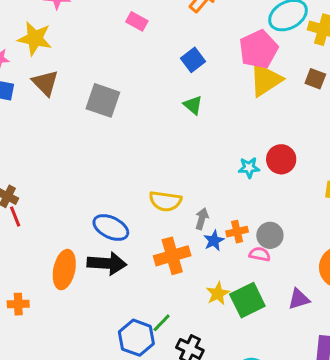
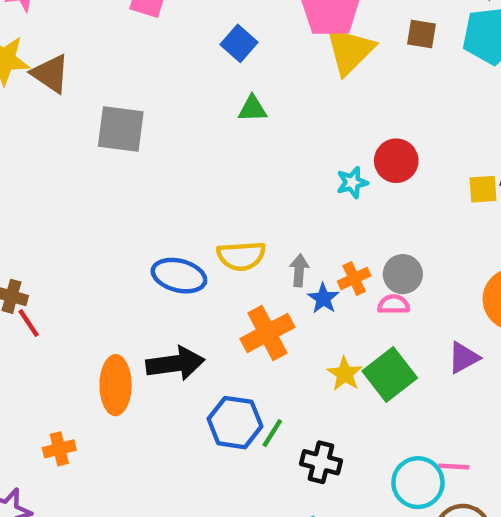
brown triangle: (45, 83) -> (50, 74), moved
green triangle: (193, 105) -> (252, 109), turned -30
blue ellipse: (111, 228) -> (179, 276), moved
blue hexagon: (136, 338) -> (235, 423), moved

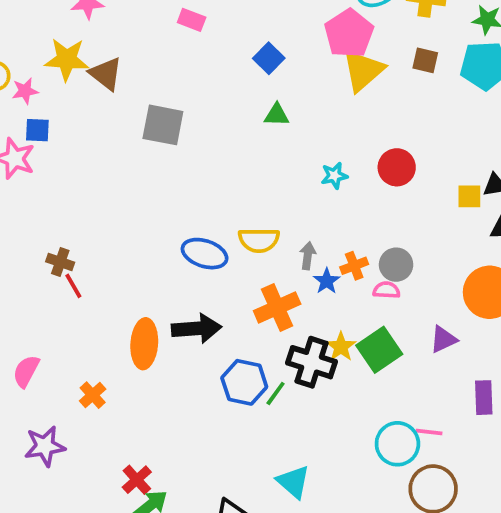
cyan star: (352, 182) -> (334, 176), moved
orange cross: (59, 449) -> (93, 395), turned -32
black cross: (321, 462) -> (311, 362), moved, size x1.4

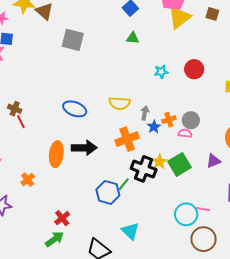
blue ellipse: (205, 254) -> (75, 109), moved
blue hexagon: (244, 382) -> (108, 192), moved
red cross: (137, 480) -> (62, 218), moved

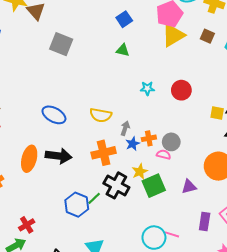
yellow star: (159, 162) -> (140, 172), moved

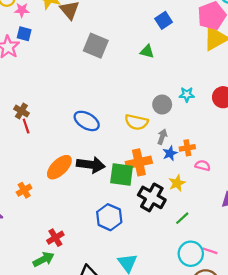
green triangle: (123, 50) -> (147, 51), moved
gray circle: (171, 142) -> (162, 105), moved
orange ellipse: (29, 159) -> (59, 167), turned 30
green square: (154, 186) -> (122, 174), moved, turned 30
green line: (94, 198) -> (182, 218), moved

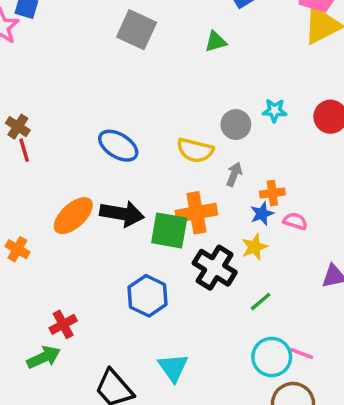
green triangle: (147, 51) -> (216, 42), turned -32
blue star: (170, 153) -> (262, 214), moved
orange cross: (24, 190) -> (17, 249), turned -32

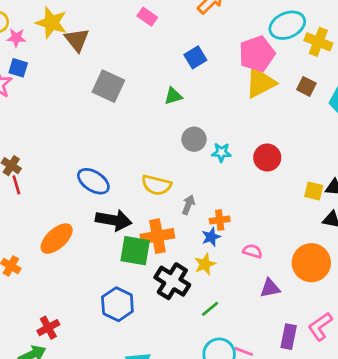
gray circle: (236, 125) -> (194, 139), moved
black arrow: (122, 214) -> (114, 220), moved
pink semicircle: (295, 221) -> (252, 251), moved

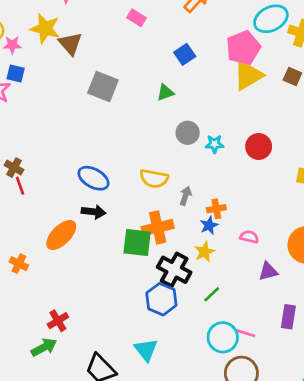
black arrow: (114, 220) -> (94, 212), moved, size x0.7
blue hexagon: (117, 304) -> (161, 299), moved

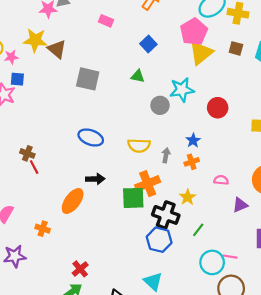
green triangle: (165, 92) -> (138, 76), turned 40
cyan star: (215, 144) -> (182, 90), moved, size x1.6
blue ellipse: (93, 178) -> (91, 138), moved
blue star: (209, 225) -> (193, 140), moved

